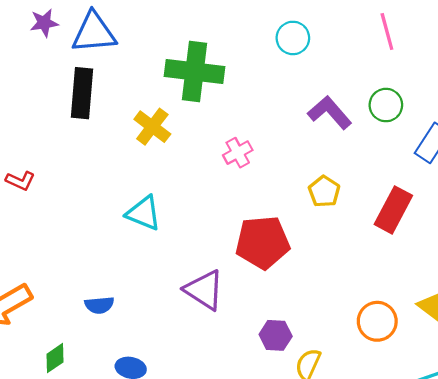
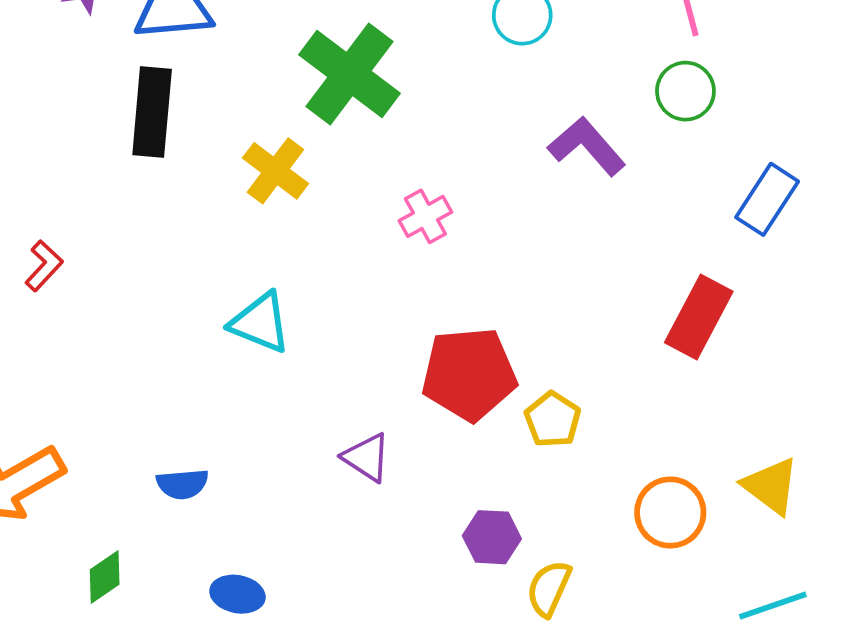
green cross: (194, 71) -> (349, 74), turned 30
green circle: (386, 105) -> (685, 91), moved
red L-shape: (20, 181) -> (44, 266), turned -72
yellow pentagon: (324, 192) -> (553, 420), moved
purple triangle: (204, 290) -> (367, 457), size x0.7

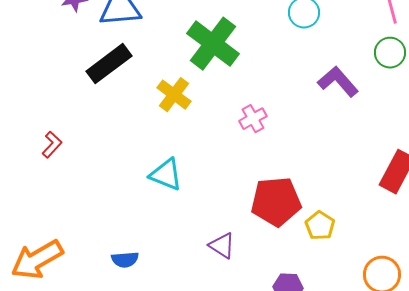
black rectangle: (152, 112) -> (109, 64), turned 48

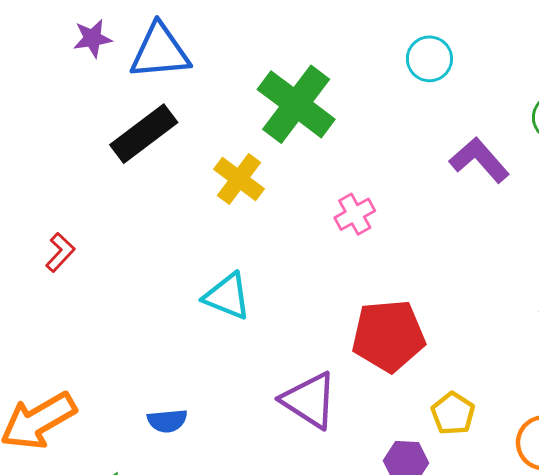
yellow pentagon: (320, 226) -> (453, 413), moved
purple triangle: (222, 246) -> (309, 400), size x1.5

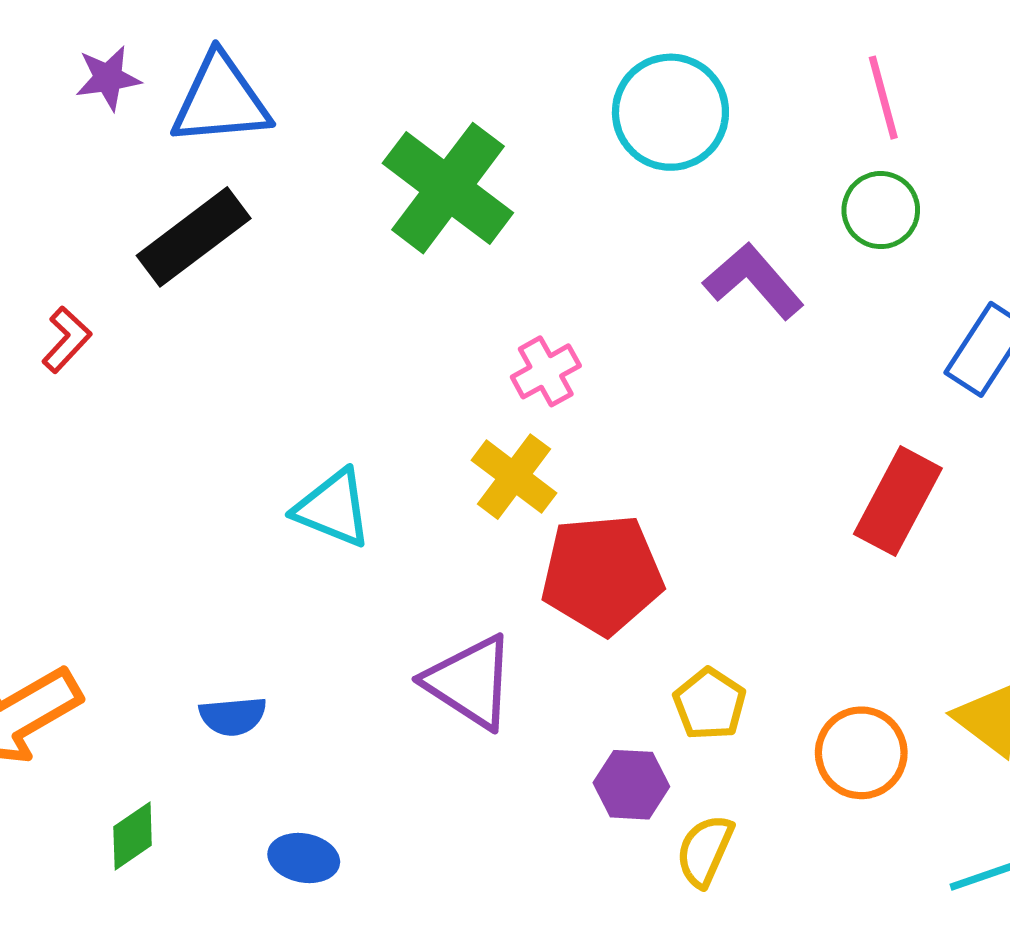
cyan circle: (429, 59) -> (670, 112), size x1.5
yellow cross: (239, 179) -> (514, 477), moved
red L-shape: (60, 252) -> (67, 340), moved

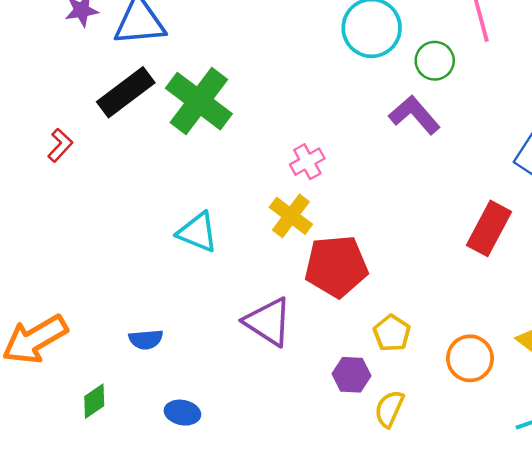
green cross: (448, 188) -> (199, 101), moved
green circle: (881, 210) -> (435, 61), moved

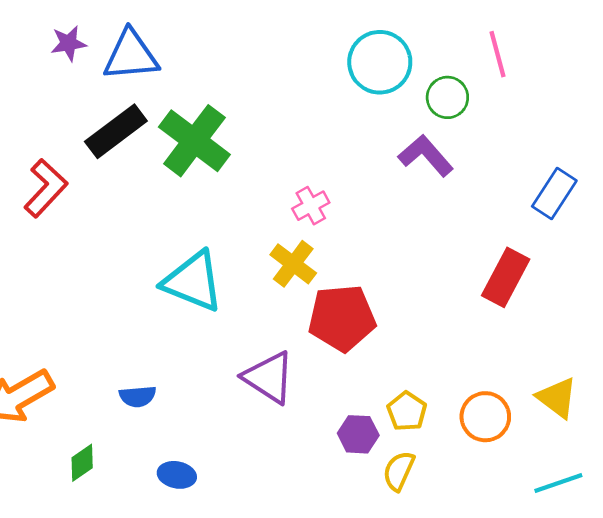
red L-shape: (60, 145) -> (46, 188), size x1.6
cyan triangle: (198, 232) -> (193, 281), size x1.4
yellow pentagon: (392, 333) -> (407, 411), moved

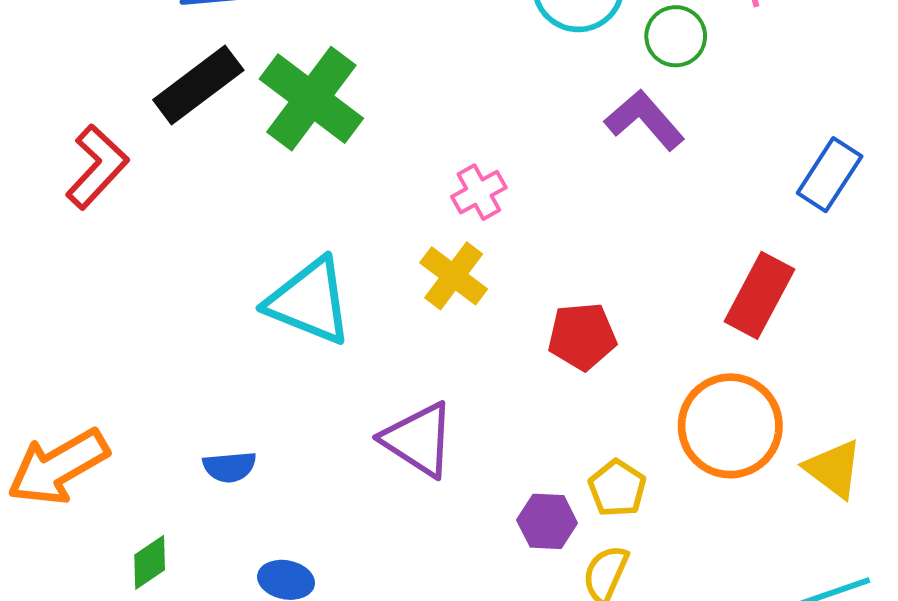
red pentagon: (342, 318) -> (582, 336), moved, size x0.7
orange circle: (485, 417) -> (730, 426), moved, size x1.4

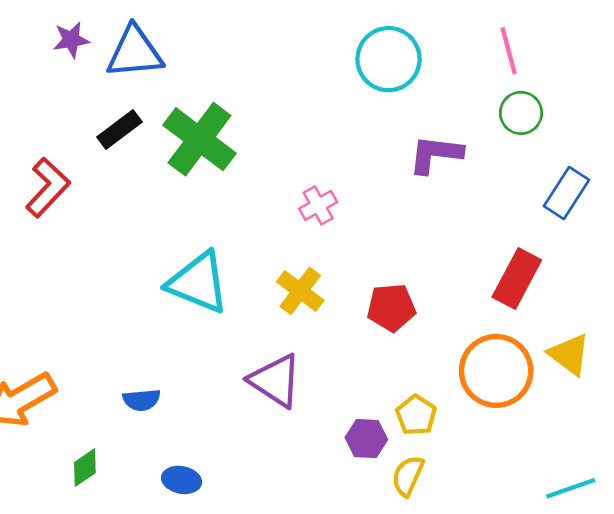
green circle: (676, 36) -> (521, 113), moved
black rectangle: (198, 85) -> (119, 129), size x0.7
purple L-shape: (645, 120) -> (435, 154), turned -42
yellow cross: (454, 276) -> (300, 291), moved
yellow triangle: (834, 469) -> (569, 354), moved

